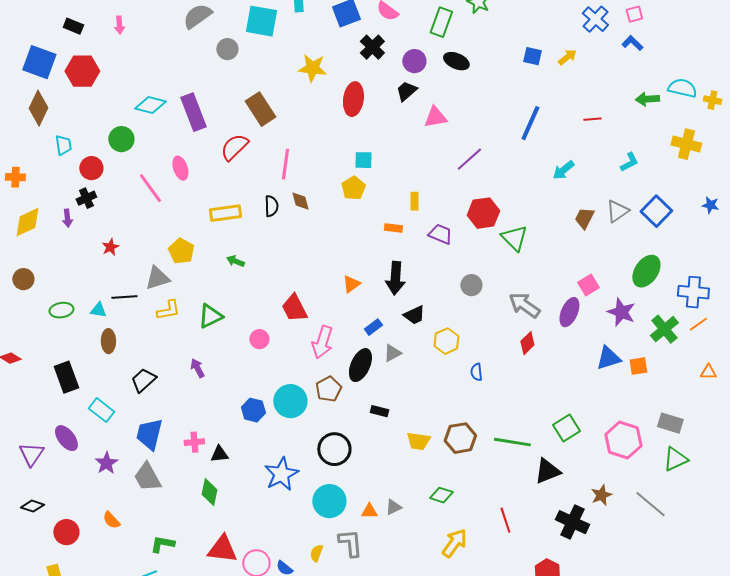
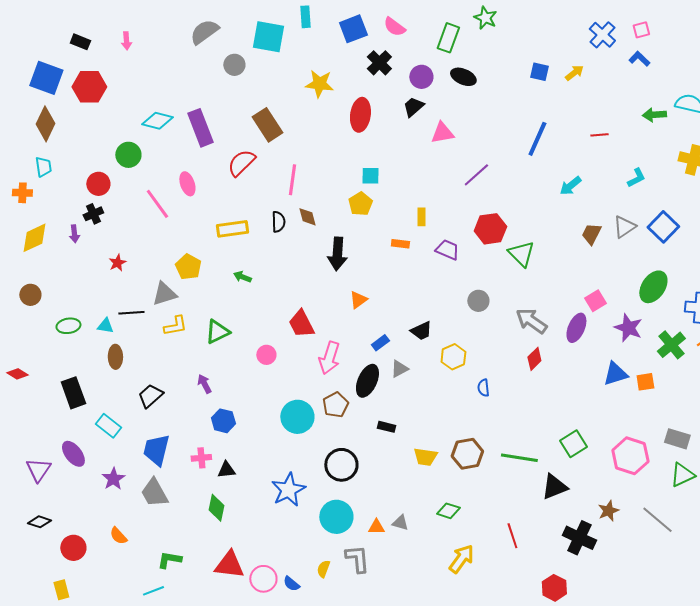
cyan trapezoid: (63, 145) -> (43, 167), moved
black arrow: (395, 278) -> (337, 254), moved
blue hexagon: (253, 410) -> (223, 421), moved
gray triangle: (393, 507) -> (400, 523), turned 42

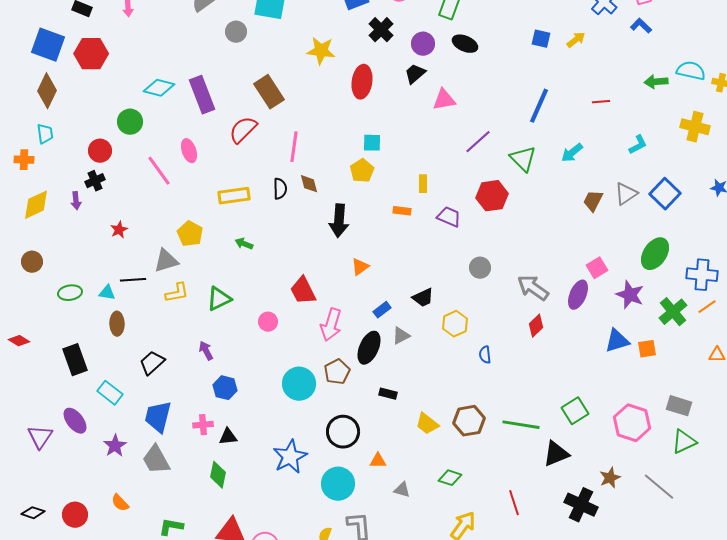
green triangle: (521, 254) -> (523, 159), moved
yellow trapezoid: (425, 457) -> (427, 424), turned 30
black diamond: (39, 522) -> (33, 513), moved
orange triangle: (376, 527) -> (378, 461), moved

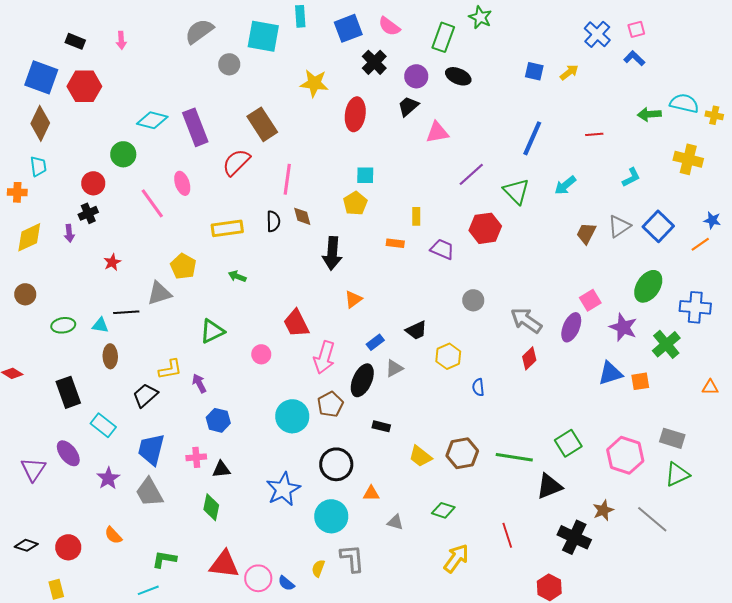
yellow L-shape: (177, 293) -> (170, 369), moved
orange line: (707, 307) -> (700, 244), moved

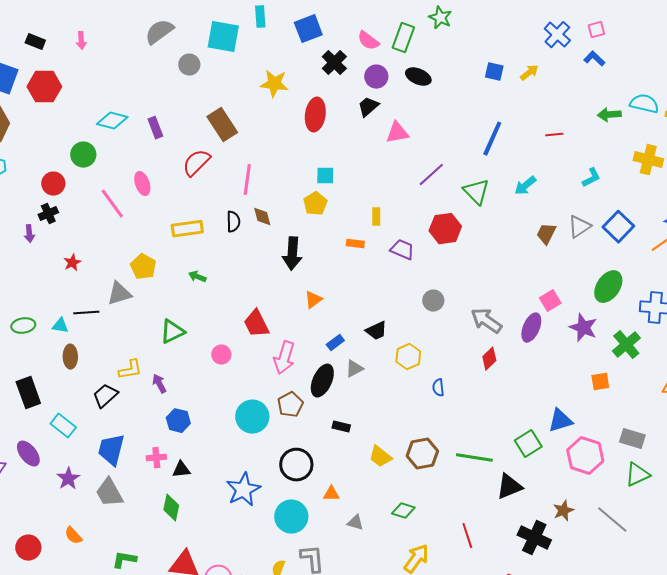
pink semicircle: (389, 26) -> (368, 41), moved
purple rectangle: (195, 127) -> (155, 128), size x0.6
blue triangle: (610, 373) -> (560, 421), moved

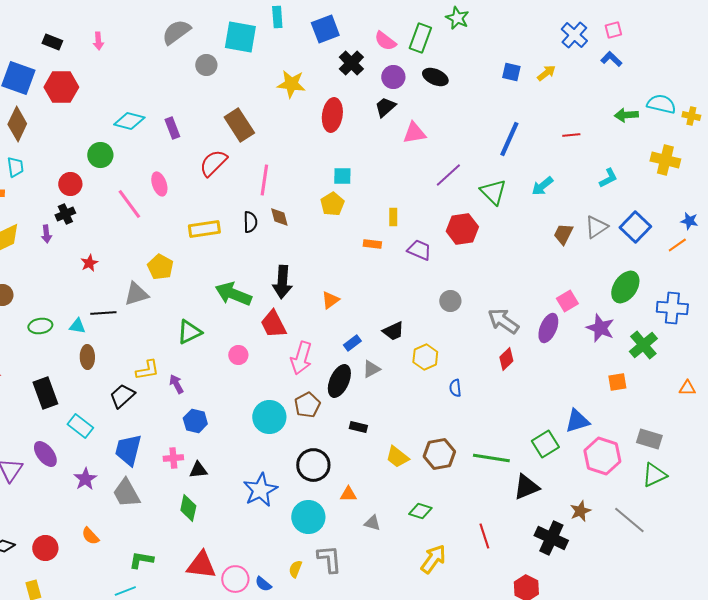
black arrow: (292, 254) -> (282, 282), moved
green arrow: (197, 277) -> (233, 294), moved, size x2.0

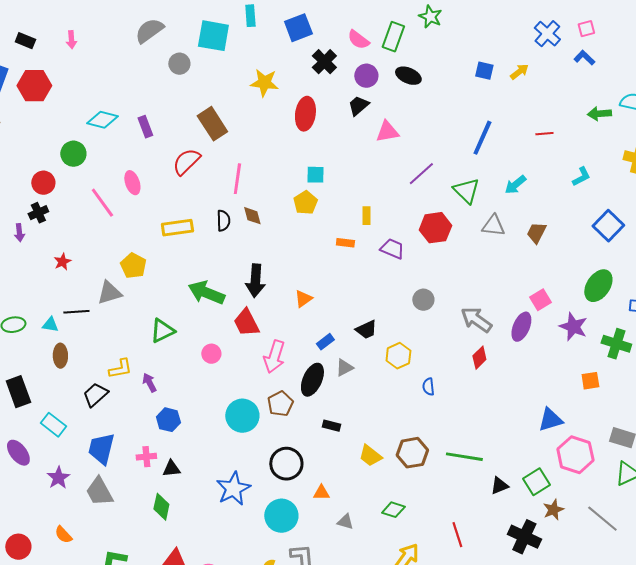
gray triangle: (596, 227) -> (493, 226), moved, turned 40
green cross: (643, 345) -> (616, 344), turned -32
green square: (545, 444) -> (536, 482), moved
black triangle: (526, 487) -> (499, 486), size x0.7

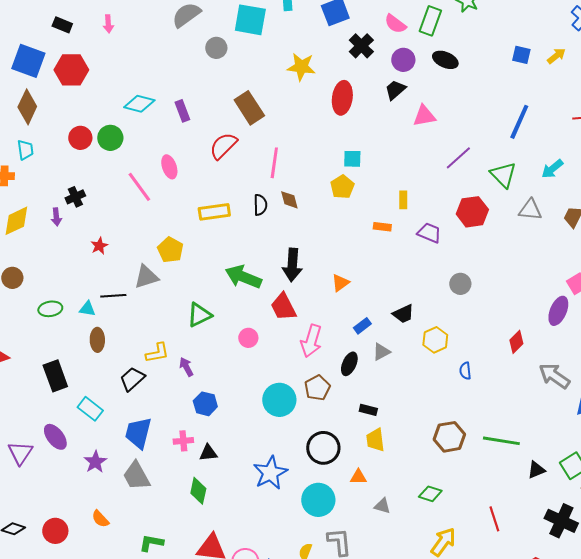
red circle: (43, 183) -> (80, 138), moved
gray arrow: (476, 320) -> (554, 376), moved
black ellipse: (312, 380) -> (349, 364), size x0.7
yellow trapezoid: (370, 456) -> (375, 440), moved, turned 45

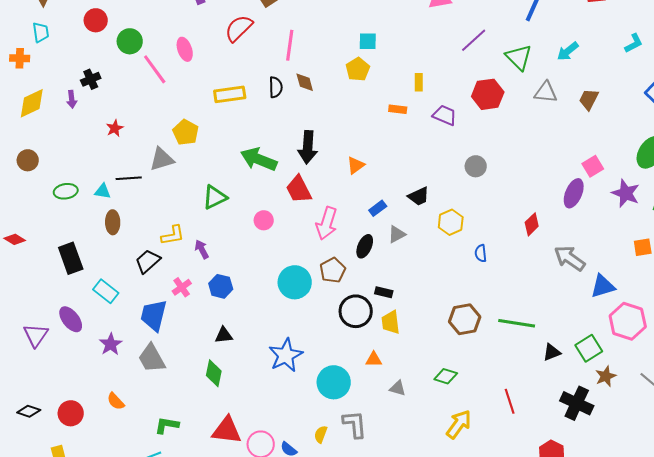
green circle: (110, 138) -> (130, 41), moved
pink cross: (183, 441) -> (182, 287), moved, turned -30
black circle: (323, 448) -> (356, 311), moved

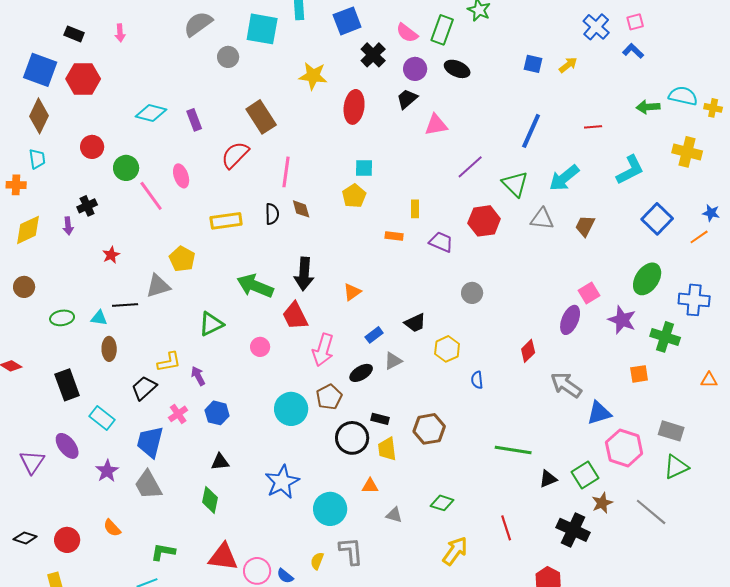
cyan L-shape: (634, 43) -> (630, 170), size x1.5
cyan arrow: (568, 51) -> (564, 178), size x1.4
black ellipse: (365, 246) -> (361, 373), turned 35
brown hexagon: (465, 319) -> (429, 429), moved

